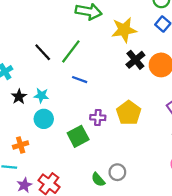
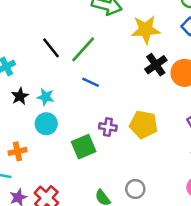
yellow pentagon: (129, 113) -> (143, 124), turned -30
gray circle: (117, 172) -> (135, 189), moved

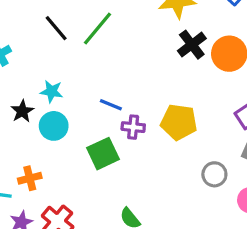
blue line: (91, 82) -> (111, 105), moved
black star: (20, 96) -> (22, 111), moved
orange cross: (17, 151) -> (30, 178), moved
gray circle: (135, 189) -> (214, 174), moved

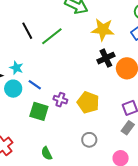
blue line: (111, 105) -> (35, 85), moved
green square: (103, 154) -> (39, 111), turned 30
gray circle: (214, 174) -> (89, 140), moved

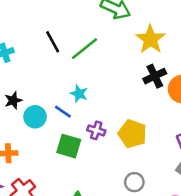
yellow star: (103, 30) -> (150, 39), turned 30
cyan star: (16, 68) -> (79, 94), moved

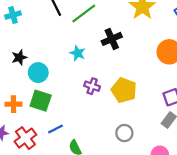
black cross: (155, 76) -> (112, 39), moved
blue line: (63, 112) -> (55, 129), moved, turned -63
green square: (69, 146) -> (41, 101), moved

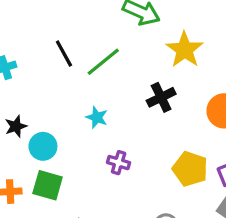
black cross: (112, 39) -> (161, 97), moved
yellow pentagon: (124, 90) -> (190, 169), moved

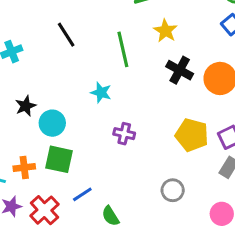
yellow star: (185, 50) -> (165, 31), moved, size x0.7
green line: (103, 62) -> (123, 49), moved, turned -60
black cross: (161, 97) -> (180, 70), moved, turned -32

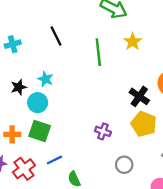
black cross: (180, 70) -> (139, 96), moved
cyan star: (101, 93) -> (45, 79), moved
purple cross: (124, 134) -> (103, 131), moved

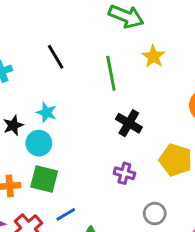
black cross: (139, 96) -> (129, 123), moved

